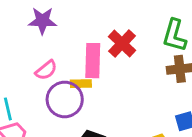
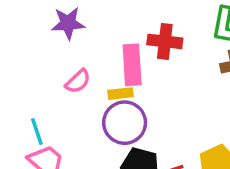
red cross: (122, 44) -> (165, 41), turned -32
purple circle: (65, 99) -> (125, 123), moved

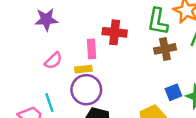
pink rectangle: (132, 65) -> (92, 49), size x0.7
cyan line: (37, 131) -> (49, 103), moved

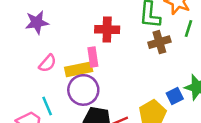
pink rectangle: (92, 49) -> (93, 57), moved
yellow rectangle: (83, 69) -> (79, 69), size x1.5
blue square: (173, 92) -> (175, 96), moved

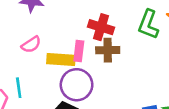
brown cross: (159, 42) -> (108, 50), moved
purple circle: (83, 90) -> (77, 85), moved

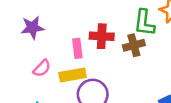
brown cross: (108, 50) -> (134, 45), moved
pink rectangle: (79, 51) -> (77, 48), moved

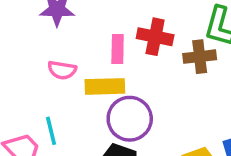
pink semicircle: (42, 68) -> (62, 70), turned 48

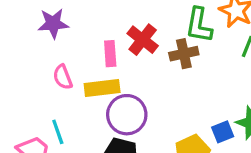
red cross: (155, 37) -> (143, 40), turned 32
pink semicircle: (62, 70) -> (63, 77), turned 65

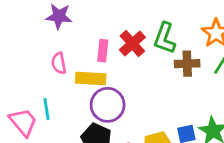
green L-shape: (199, 25) -> (165, 38), moved
brown cross: (184, 54) -> (187, 64), moved

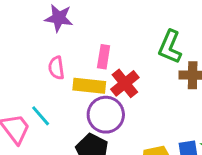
red cross: (132, 44) -> (125, 83), moved
cyan line: (46, 109) -> (41, 116), turned -35

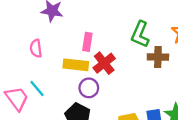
pink semicircle: (56, 68) -> (36, 48), moved
purple circle: (106, 115) -> (89, 88), size x0.7

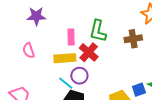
green L-shape: (140, 34) -> (98, 31), moved
cyan line: (37, 88) -> (66, 83), moved

